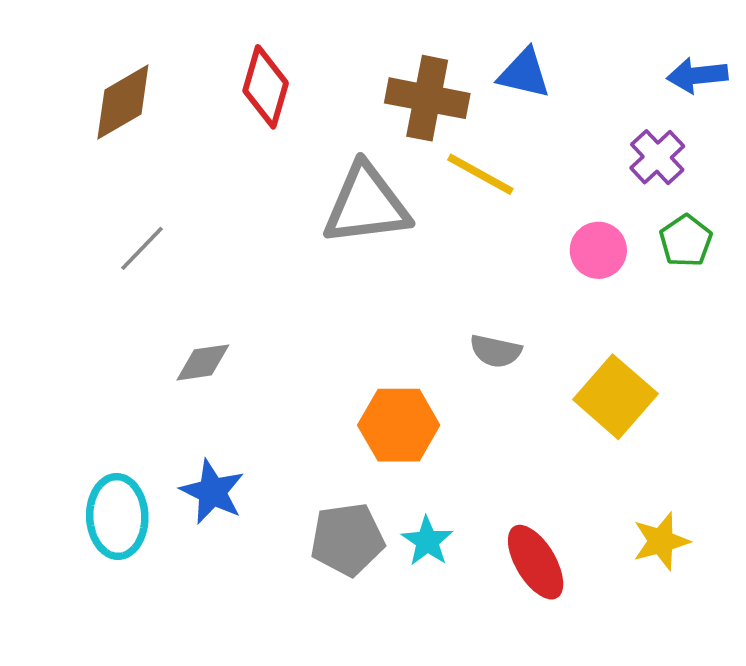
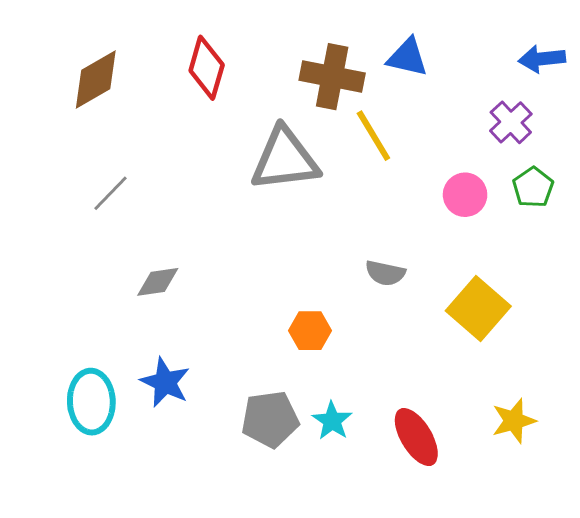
yellow line: (480, 174) -> (373, 136), turned 30
orange hexagon: (399, 425) -> (310, 331), size x0.7

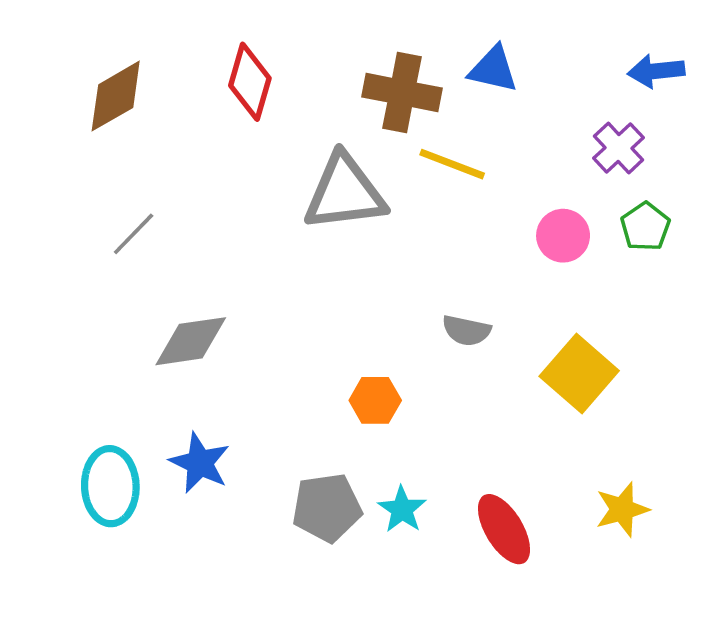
yellow line: (373, 136) -> (452, 164), turned -38
gray diamond: (158, 282) -> (191, 341), size x1.4

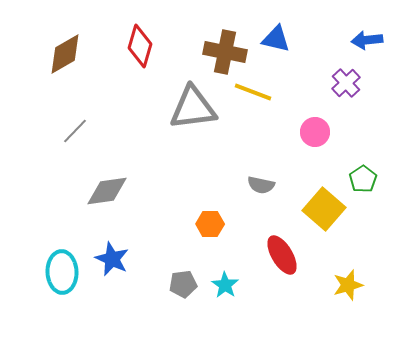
green pentagon: (645, 227) -> (363, 179), moved
gray pentagon: (327, 508) -> (183, 284), size x0.7
red ellipse: (504, 529) -> (282, 255), moved

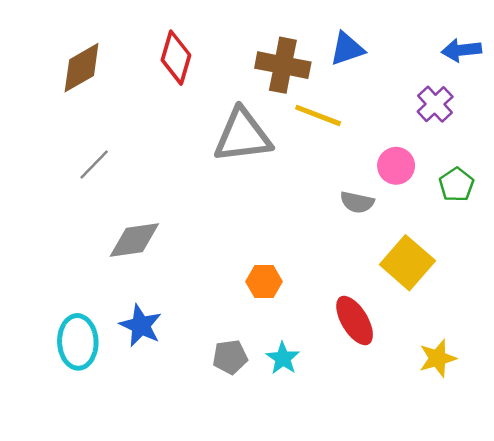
blue triangle: (276, 39) -> (347, 49), turned -32
green pentagon: (363, 179) -> (456, 185), moved
gray semicircle: (261, 185) -> (357, 202), moved

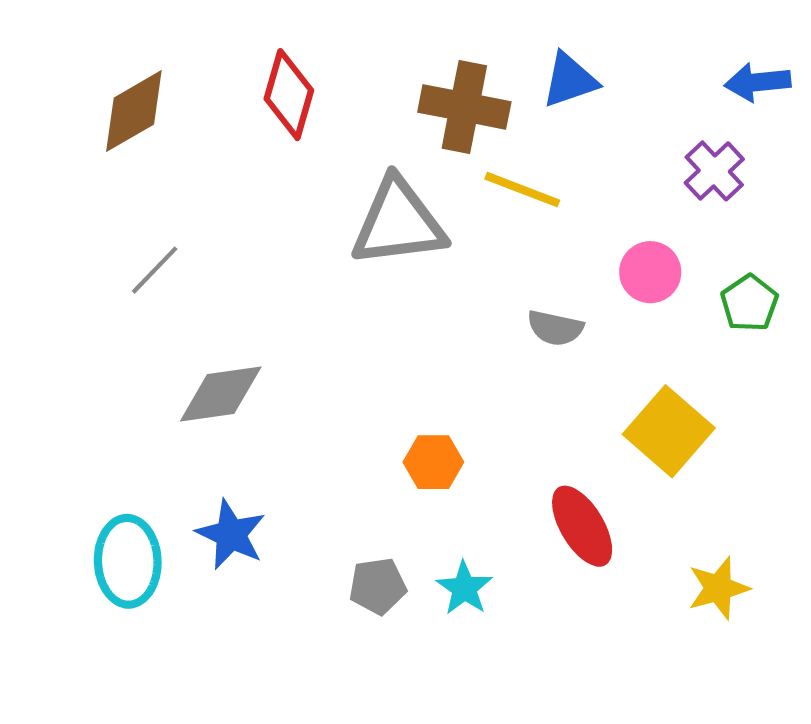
gray semicircle: (357, 202) -> (555, 328), moved

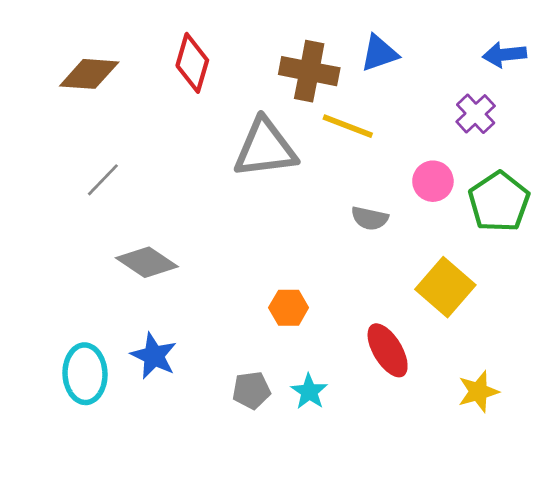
brown diamond: (134, 111) -> (89, 74), turned 34
green pentagon: (749, 303) -> (499, 202), size x1.6
gray diamond: (221, 394) -> (147, 262), turned 42

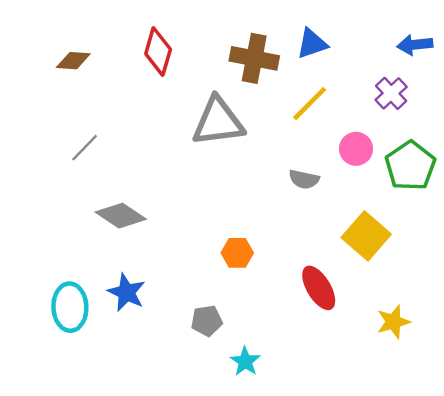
brown diamond: (89, 74) -> (73, 61), size x0.7
yellow line: (348, 126) -> (310, 104), moved, turned -66
cyan star: (309, 392) -> (245, 361), moved

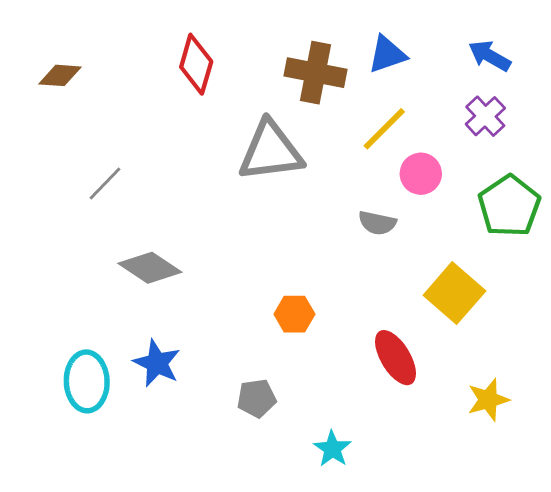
blue arrow: (415, 45) -> (490, 56), moved, turned 36
brown diamond: (73, 61) -> (60, 75), moved
pink circle: (356, 149) -> (421, 174), moved
cyan star: (245, 361) -> (332, 449), moved

